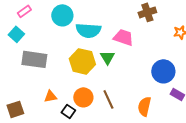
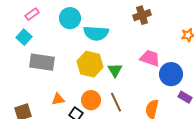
brown cross: (147, 12) -> (142, 15), moved
pink trapezoid: (123, 37) -> (150, 58), moved
green triangle: (107, 57) -> (115, 70), moved

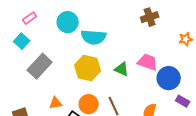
brown cross: (142, 15) -> (150, 17), moved
gray rectangle: (42, 62) -> (40, 66), turned -55
green triangle: (115, 70) -> (122, 69), moved, turned -35

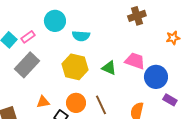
pink rectangle: (30, 18) -> (28, 37), moved
cyan semicircle: (94, 37) -> (81, 36), size x0.7

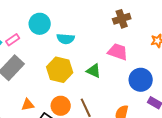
pink trapezoid: (135, 61) -> (118, 52), moved

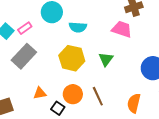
pink trapezoid: (118, 52) -> (122, 29), moved
green triangle: (94, 71) -> (106, 59), turned 42

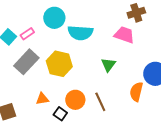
cyan semicircle: (78, 27) -> (80, 33), size x1.4
yellow hexagon: (72, 58) -> (59, 64), moved
orange semicircle: (134, 103) -> (136, 92), moved

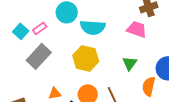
yellow hexagon: (59, 64) -> (86, 58), moved
green triangle: (108, 65) -> (130, 63), moved

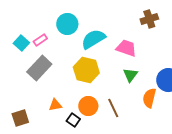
cyan semicircle: (93, 27) -> (93, 39), turned 145
pink trapezoid: (137, 29) -> (126, 48), moved

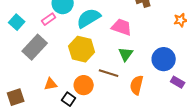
pink rectangle: (40, 40) -> (49, 19), moved
orange semicircle: (149, 98) -> (137, 85), moved
brown line: (113, 108) -> (109, 73), moved, turned -48

